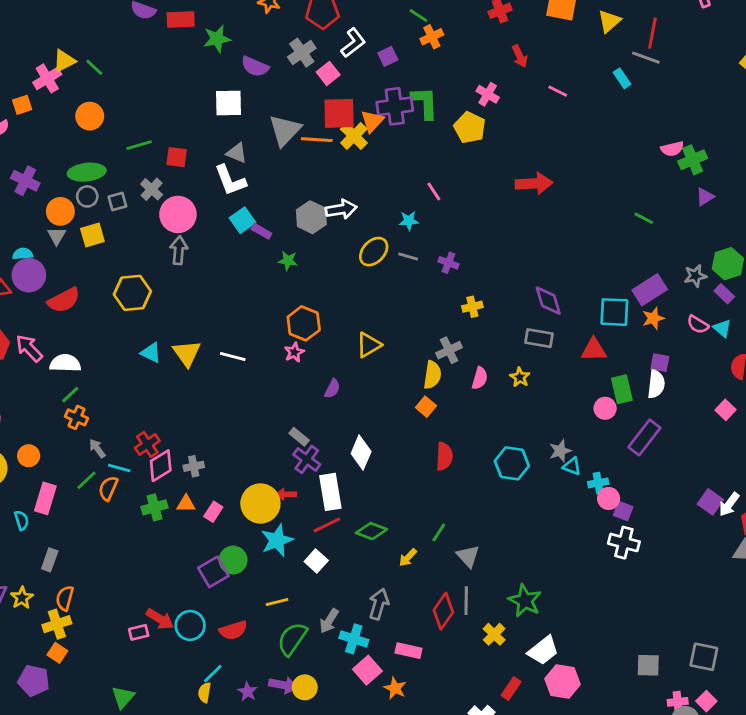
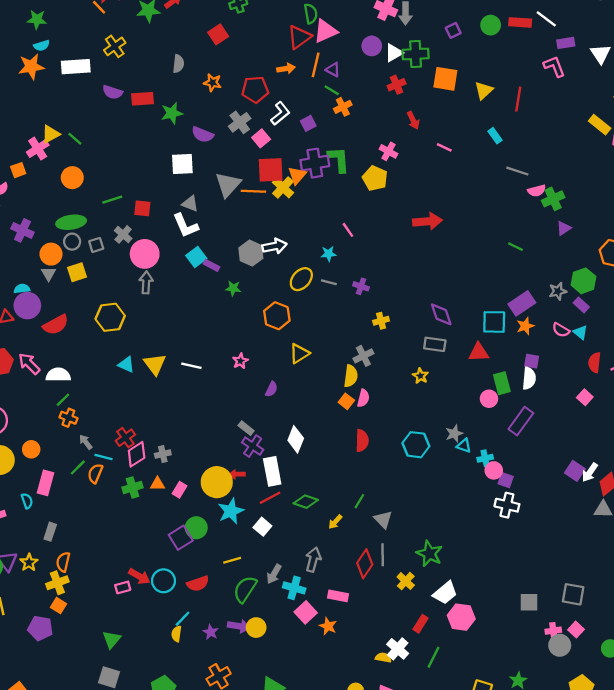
gray line: (646, 58) -> (517, 171), moved
orange hexagon: (304, 323) -> (277, 316), moved
pink semicircle: (480, 378) -> (363, 398), moved

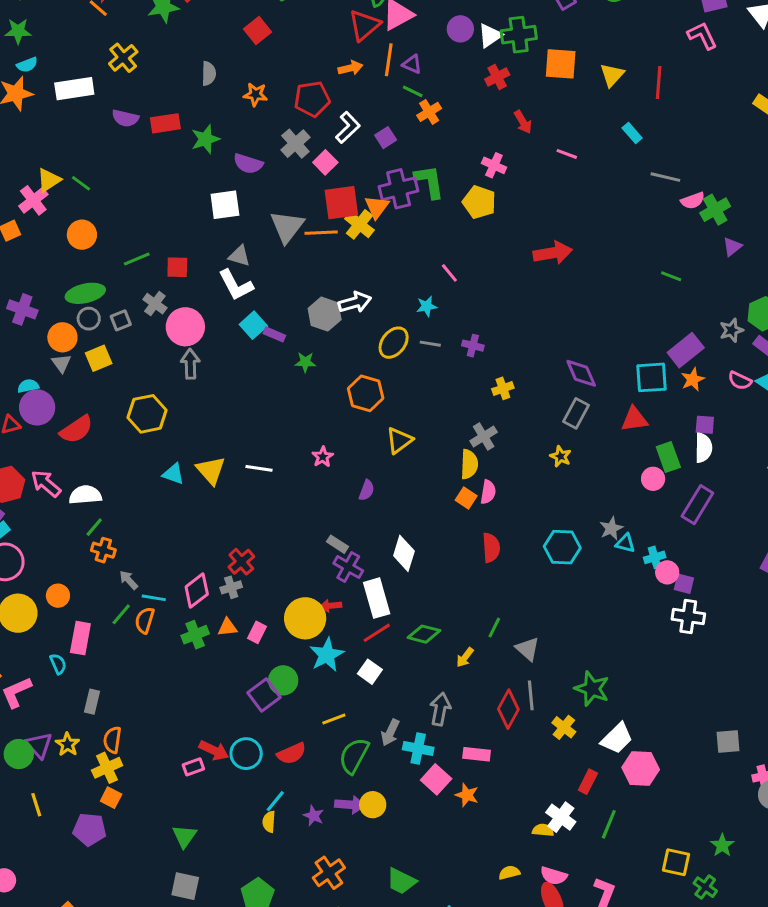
gray rectangle: (435, 344) -> (576, 413), turned -65
red cross: (125, 438) -> (241, 562), moved

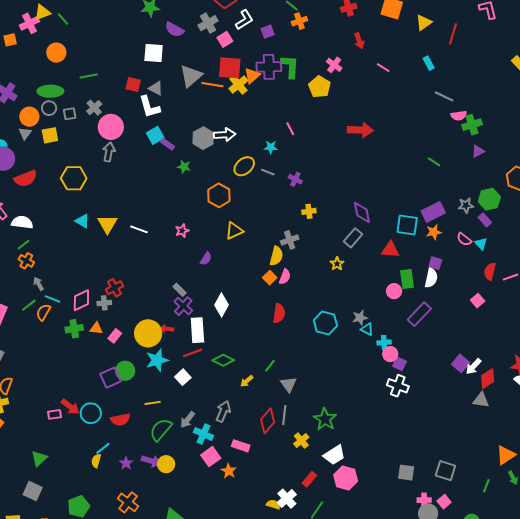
red square: (177, 267) -> (133, 85), moved
orange cross: (329, 873) -> (128, 502), turned -30

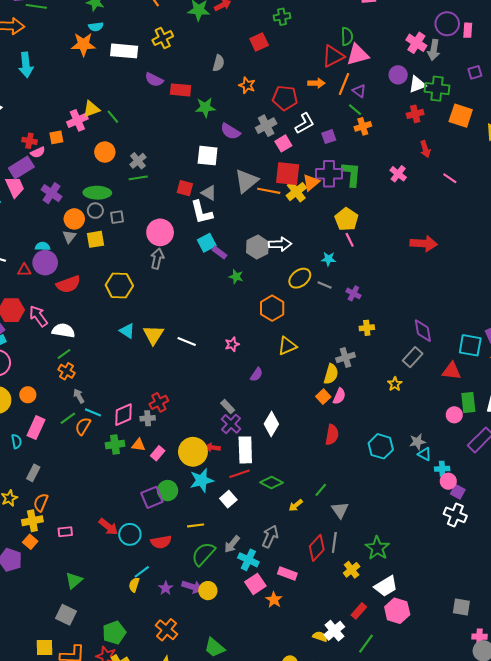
yellow pentagon: (319, 87) -> (346, 219), moved
gray cross: (94, 108) -> (138, 161), moved
pink rectangle: (55, 414) -> (65, 532), moved

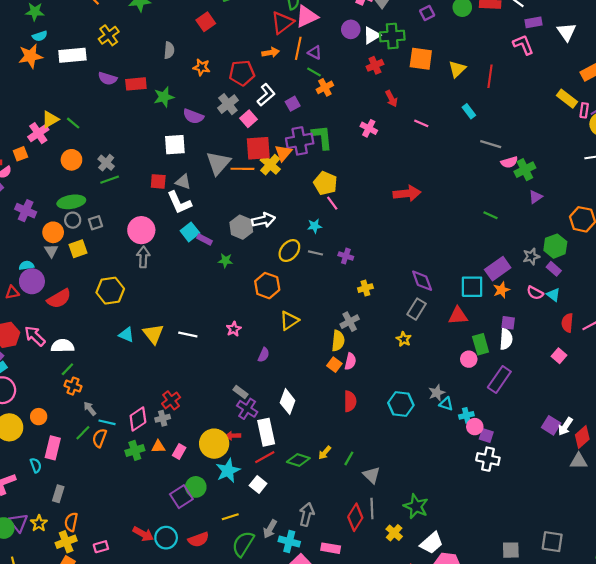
yellow arrow: (296, 505) -> (325, 453), moved

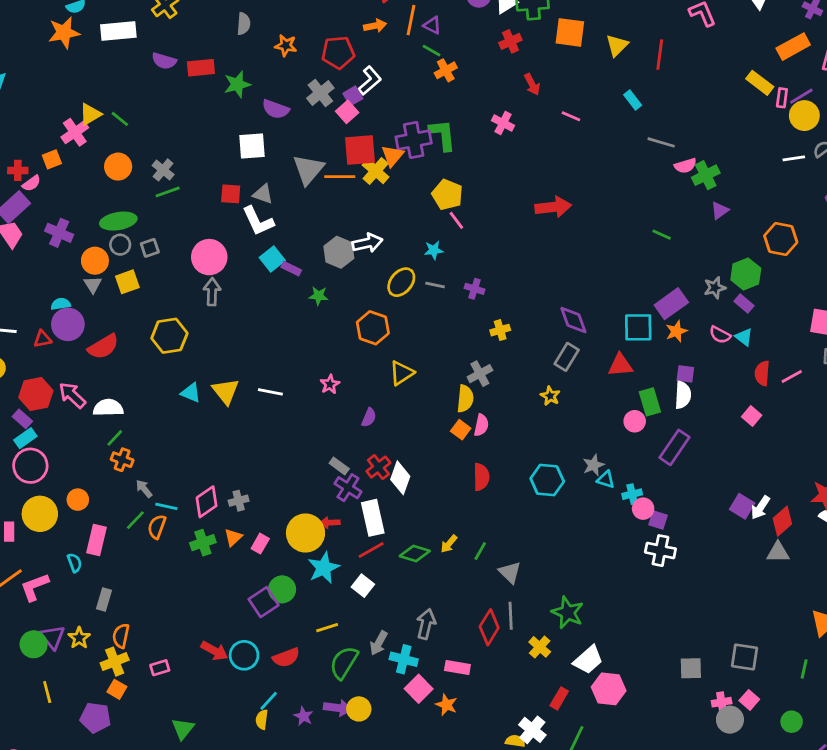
purple square: (293, 104) -> (353, 96), moved
red cross: (171, 400) -> (378, 467), moved
orange triangle: (158, 447) -> (233, 537), turned -40

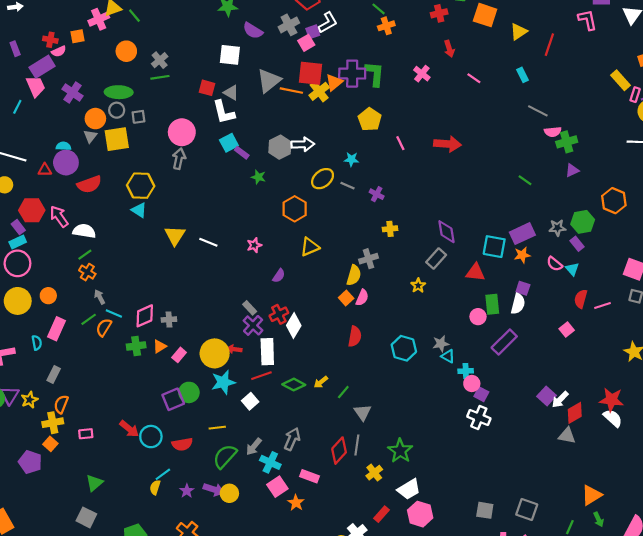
pink line: (456, 220) -> (400, 143), moved
yellow square: (127, 282) -> (117, 139), size x1.4
cyan triangle: (191, 393) -> (139, 210), moved

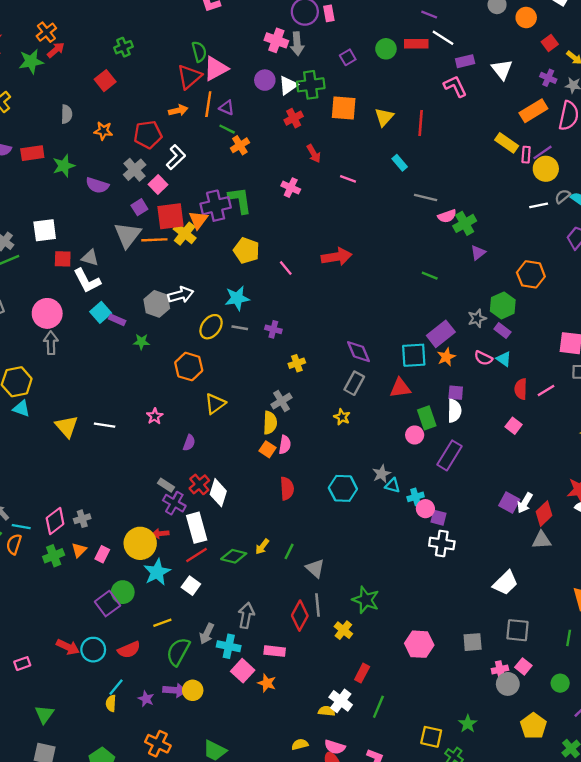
purple square: (313, 32) -> (139, 207), moved
white square: (230, 55) -> (45, 230), moved
cyan star: (351, 159) -> (237, 298), size x1.5
white trapezoid: (409, 489) -> (505, 583), moved
pink hexagon: (420, 514) -> (419, 644), moved

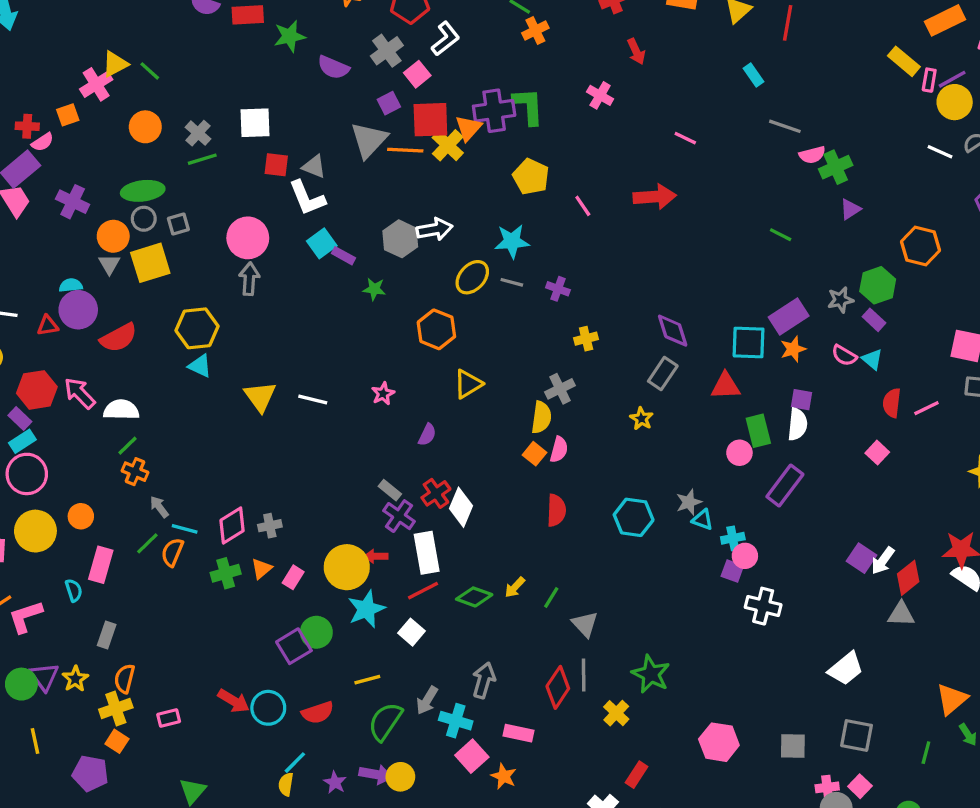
pink line: (348, 179) -> (685, 138), moved
white line: (539, 205) -> (940, 152), turned 30
purple square: (439, 518) -> (732, 571), moved

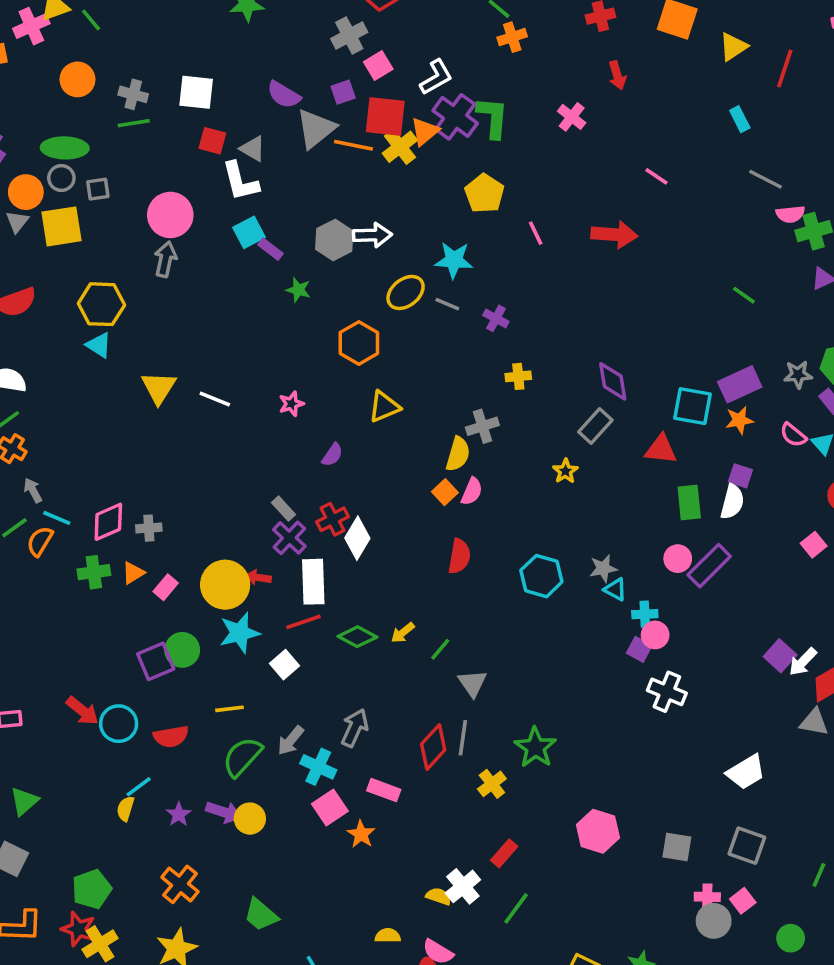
white L-shape: (445, 39) -> (436, 77), moved
purple semicircle: (333, 67) -> (284, 95), moved
purple cross: (494, 111) -> (455, 117), turned 36
gray cross: (198, 133) -> (133, 94), turned -35
pink circle: (739, 453) -> (678, 559), moved

